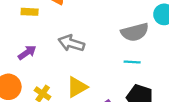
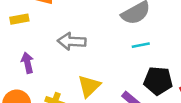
purple arrow: (27, 52) -> (27, 63), turned -54

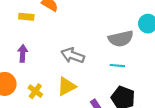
gray arrow: (72, 41) -> (73, 55), moved

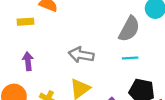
gray semicircle: (121, 39) -> (129, 29), turned -40

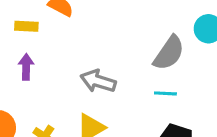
purple arrow: (28, 61) -> (26, 67), moved

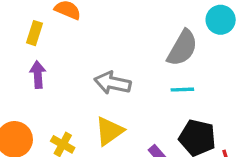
yellow rectangle: (26, 26) -> (34, 33), turned -70

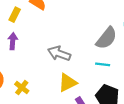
yellow triangle: (109, 131) -> (68, 83), moved

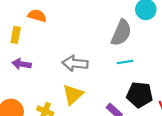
purple arrow: (13, 41) -> (22, 64), turned -70
yellow triangle: (68, 83) -> (73, 95), moved

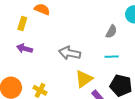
gray semicircle: (121, 33) -> (111, 32), size x0.6
yellow triangle: (73, 95) -> (84, 79), moved

